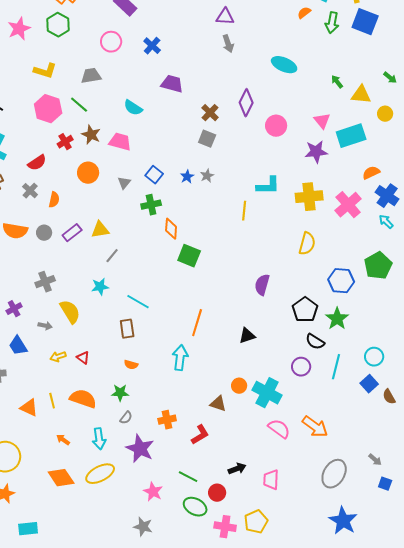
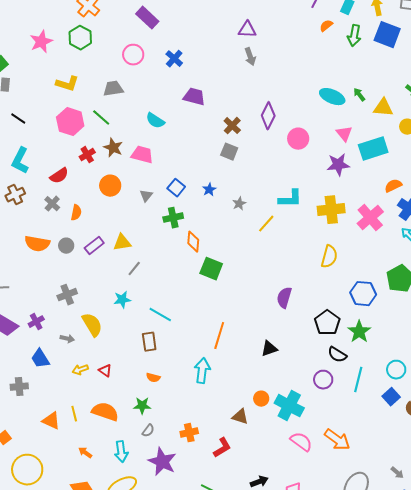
cyan ellipse: (284, 65) -> (332, 97), moved
gray star: (207, 176) -> (239, 204), moved
yellow line: (244, 211) -> (266, 224), turned 36

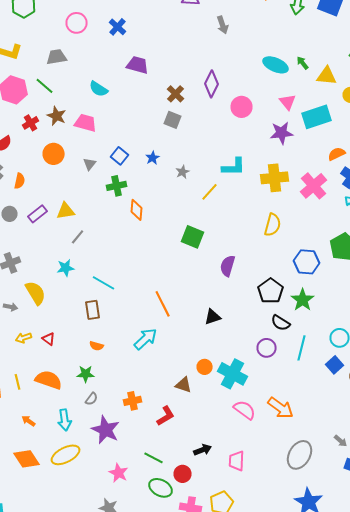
gray arrow: (250, 57) -> (223, 25), moved
green square: (211, 269) -> (193, 237), moved
orange line: (219, 336) -> (163, 304), turned -44
cyan arrow: (202, 371) -> (146, 339), turned 40

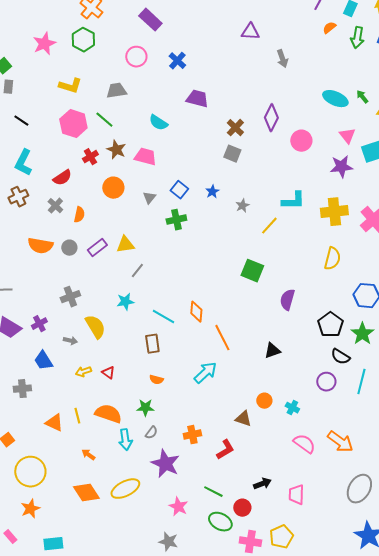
orange diamond: (137, 210) -> (196, 312), moved
cyan cross: (233, 374) -> (292, 408), size x0.5
cyan arrow: (65, 420) -> (125, 440), moved

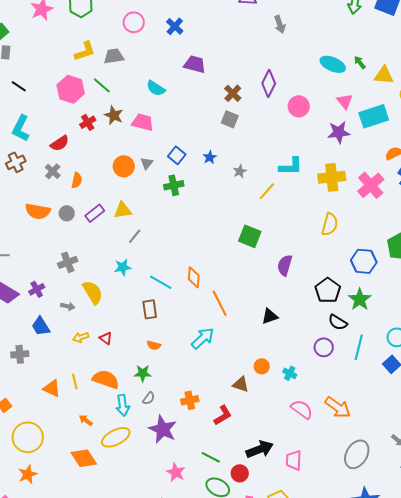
yellow L-shape: (70, 86) -> (85, 51), moved, turned -35
orange circle: (113, 188) -> (124, 166), moved
black arrow: (262, 484) -> (260, 449), size x1.5
yellow ellipse: (125, 489) -> (116, 437), moved

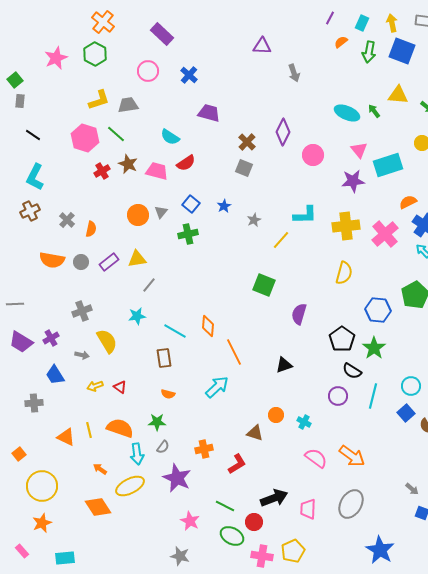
yellow triangle: (384, 75) -> (398, 95), moved
red semicircle: (60, 143) -> (186, 163), moved
gray ellipse: (357, 454) -> (351, 504), moved

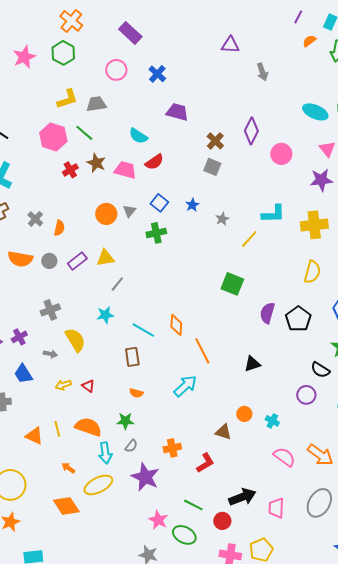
black pentagon: (342, 339) -> (298, 319), moved
green ellipse: (232, 536) -> (184, 535), moved

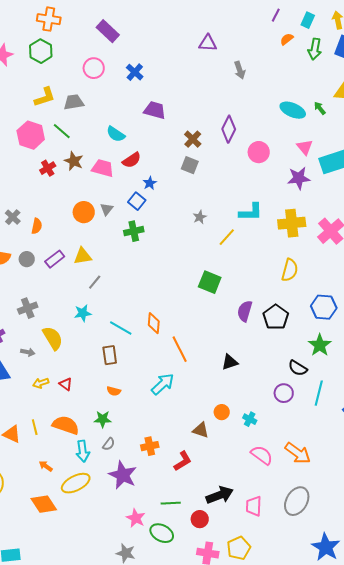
orange cross: (71, 21) -> (49, 19), turned -30
blue star: (192, 205) -> (150, 183), moved
green line: (193, 505) -> (171, 503), turned -30

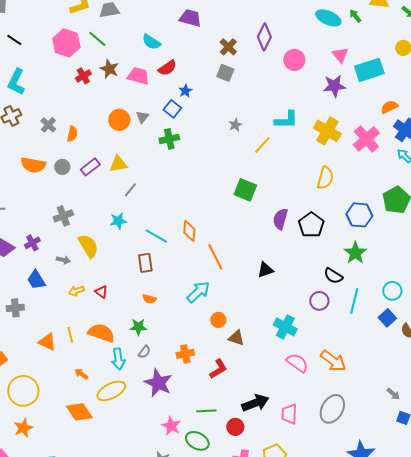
yellow cross: (292, 223) -> (327, 131), turned 36
orange circle: (222, 412) -> (218, 320), moved
cyan cross: (250, 419) -> (285, 327), size x1.6

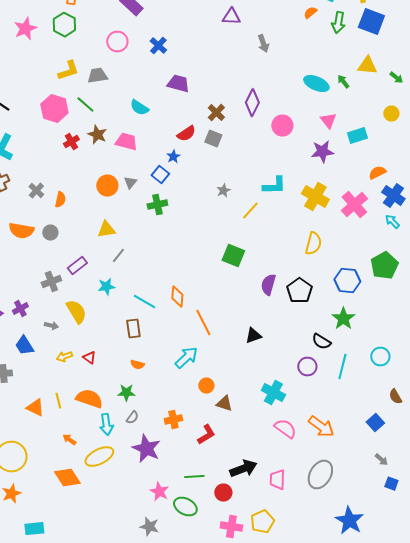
red semicircle: (167, 68) -> (186, 134), moved
cyan rectangle: (369, 70) -> (357, 136), size x0.7
purple rectangle: (90, 167) -> (77, 266), moved
blue square: (387, 318) -> (375, 423), moved

